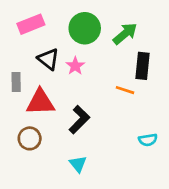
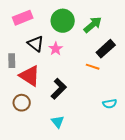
black rectangle: (142, 66) -> (106, 49), turned 42
red triangle: (40, 102) -> (30, 76), turned 35

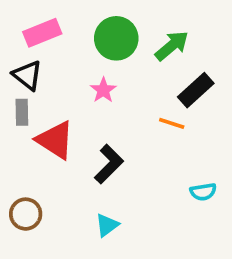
black triangle: (36, 44) -> (27, 75), moved
brown circle: (22, 103) -> (26, 214), moved
cyan triangle: (58, 122) -> (107, 225), turned 32

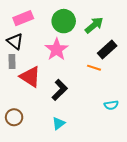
pink star: (103, 90) -> (57, 49), size x1.6

